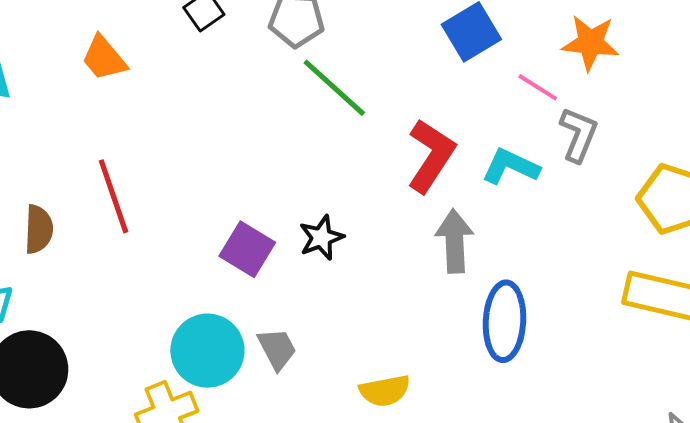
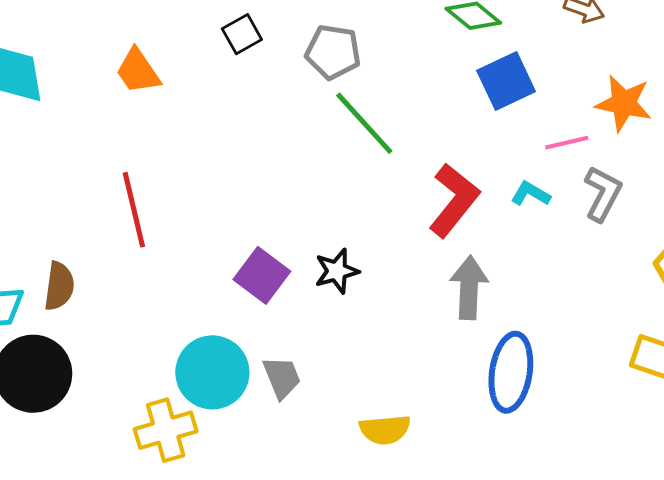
pink line: (538, 87) -> (567, 143), turned -51
cyan L-shape: (511, 166) -> (531, 194), moved, size x0.7
brown semicircle: (39, 229) -> (59, 286), moved

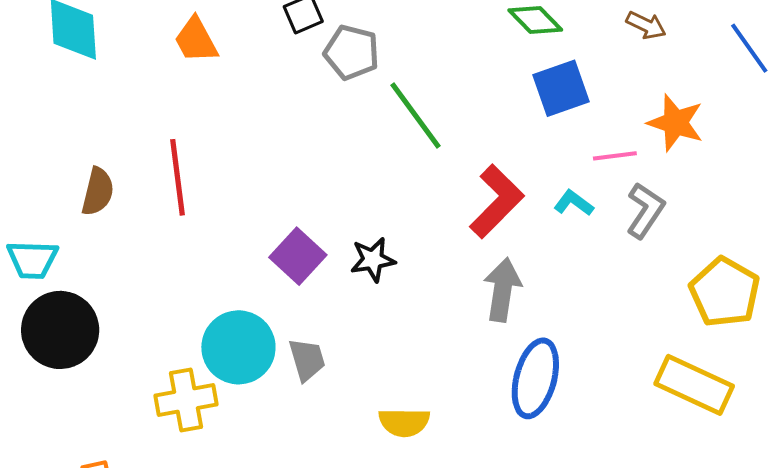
gray pentagon: (333, 52) -> (351, 52), moved
brown semicircle: (59, 286) -> (98, 192), moved

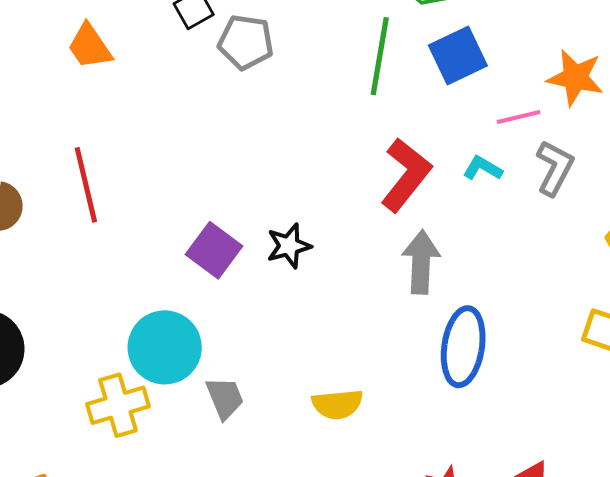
green line: (416, 115) -> (380, 56), moved, turned 52
gray trapezoid: (307, 360) -> (225, 398), moved

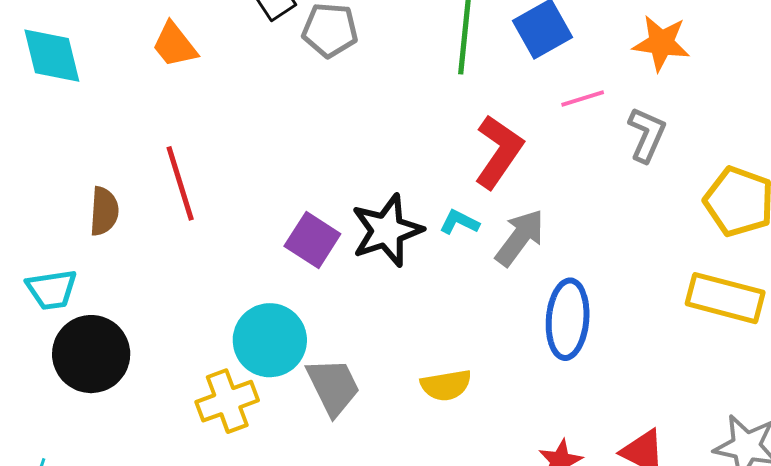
pink line: (519, 117) -> (583, 99), moved
cyan L-shape: (483, 168) -> (459, 222), moved
black star: (289, 246) -> (387, 230), size x1.6
gray arrow: (421, 262) -> (520, 238), turned 38
gray trapezoid: (225, 398) -> (333, 387), size x1.4

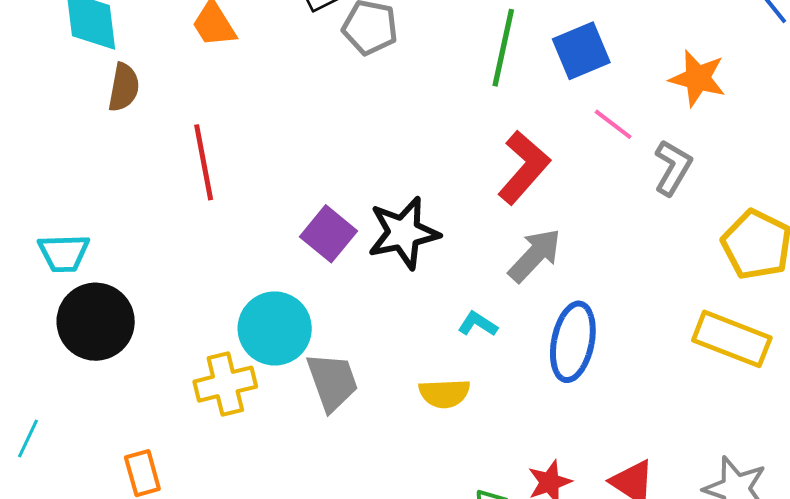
pink line: (583, 99) -> (613, 124), turned 48
brown semicircle: (104, 211) -> (124, 87), moved
cyan L-shape: (459, 222) -> (478, 324), moved

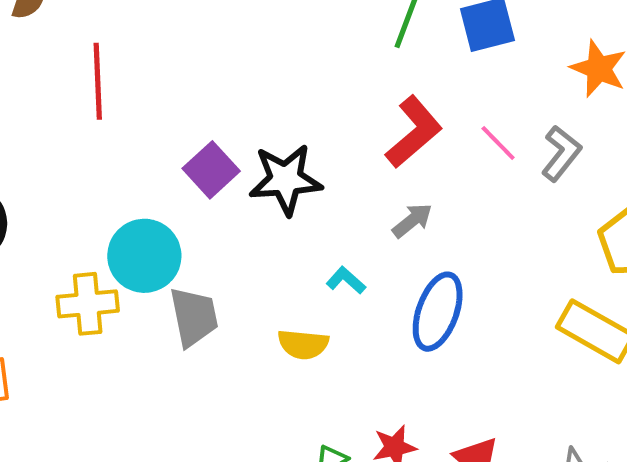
pink line: (613, 124) -> (498, 143), moved
gray arrow: (535, 255) -> (412, 220), size x0.7

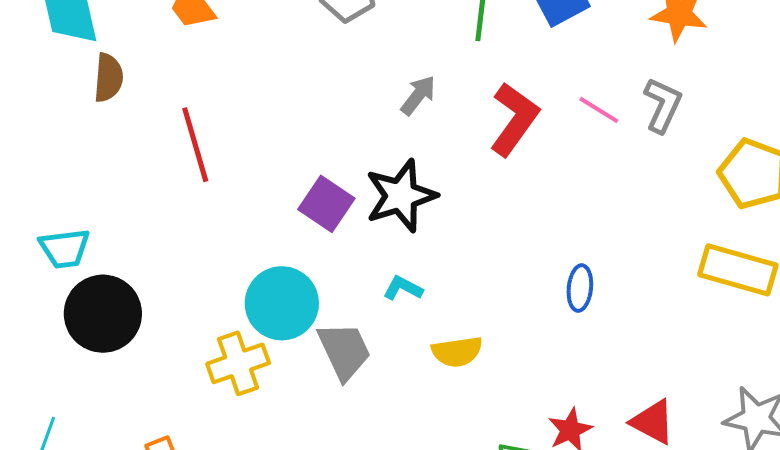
gray arrow: (412, 220) -> (418, 95), moved
cyan L-shape: (346, 280) -> (403, 288), moved
blue ellipse: (438, 312) -> (580, 288), size x0.6

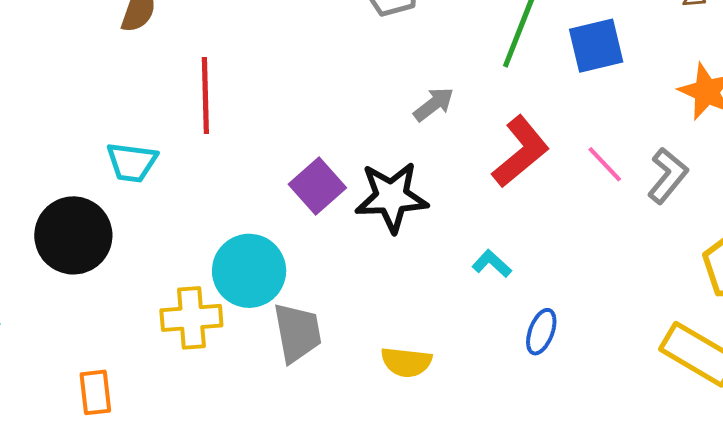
cyan trapezoid: (65, 248) -> (132, 162), moved
cyan L-shape: (403, 288) -> (492, 264), moved

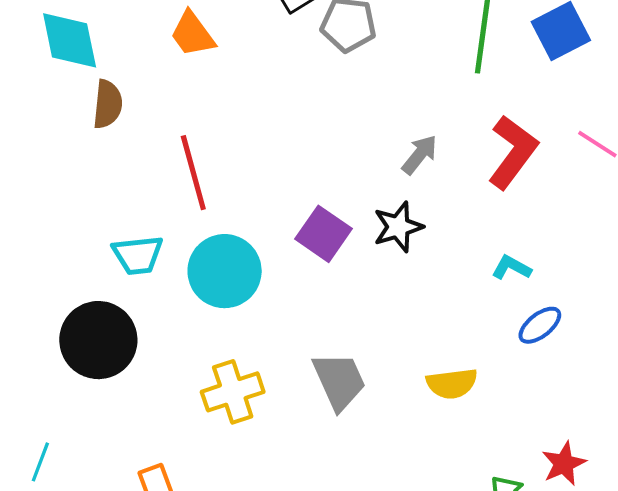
gray arrow: (434, 104) -> (420, 155), moved
black star: (392, 197) -> (398, 227), size x0.7
cyan circle: (249, 271) -> (225, 271), moved
blue ellipse: (541, 332) -> (540, 325), moved, turned 45

